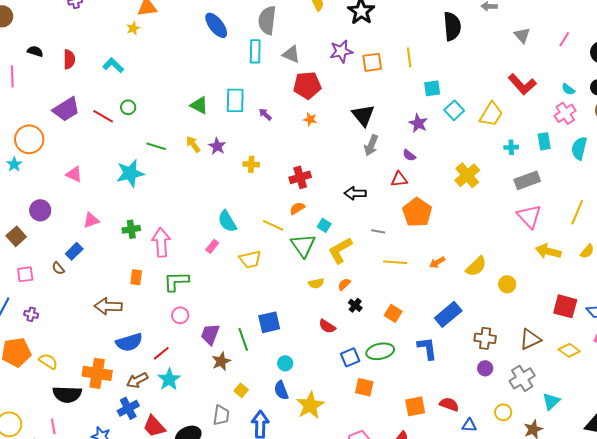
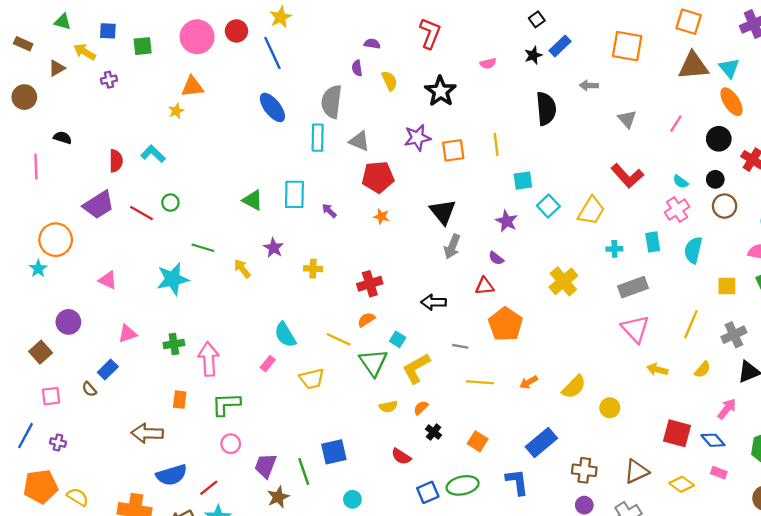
red semicircle: (69, 59) -> (116, 161), moved
yellow arrow: (193, 144) -> (242, 269), moved
yellow arrow: (548, 251) -> (657, 369), size x0.7

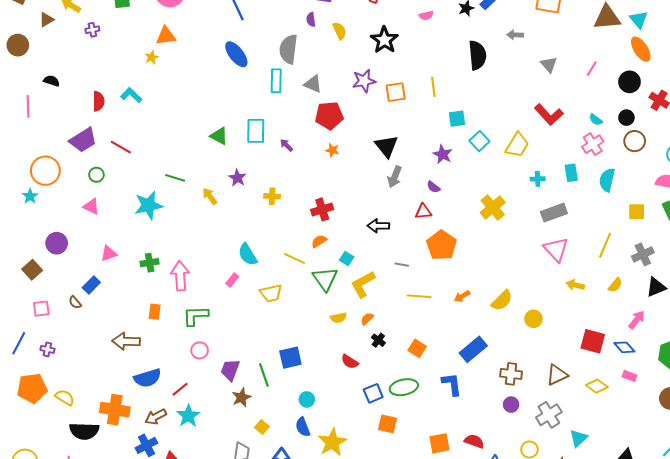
green circle: (170, 203) -> (96, 175), moved

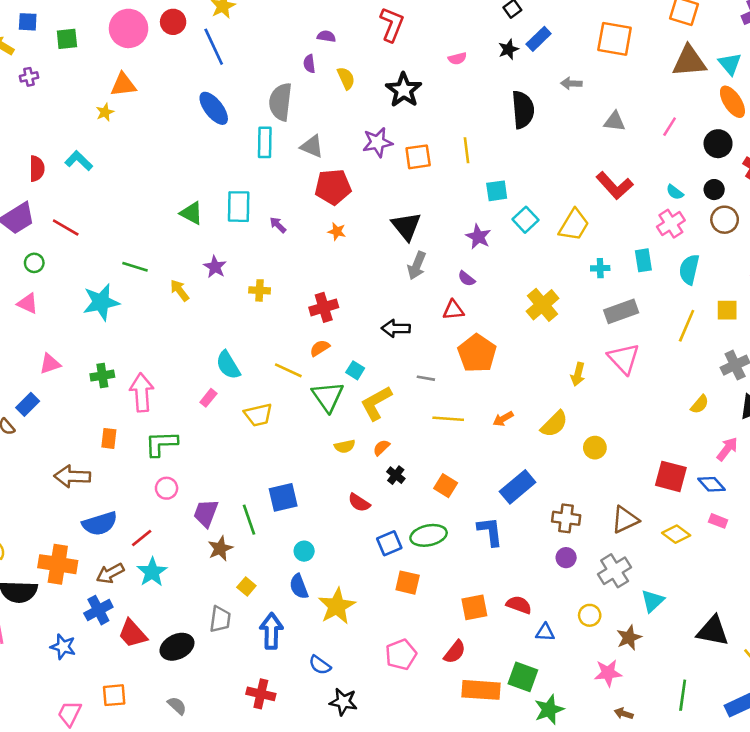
gray triangle: (549, 64) -> (615, 121), turned -42
yellow line: (605, 245) -> (687, 326), moved
yellow arrow: (575, 285) -> (578, 374), moved, turned -90

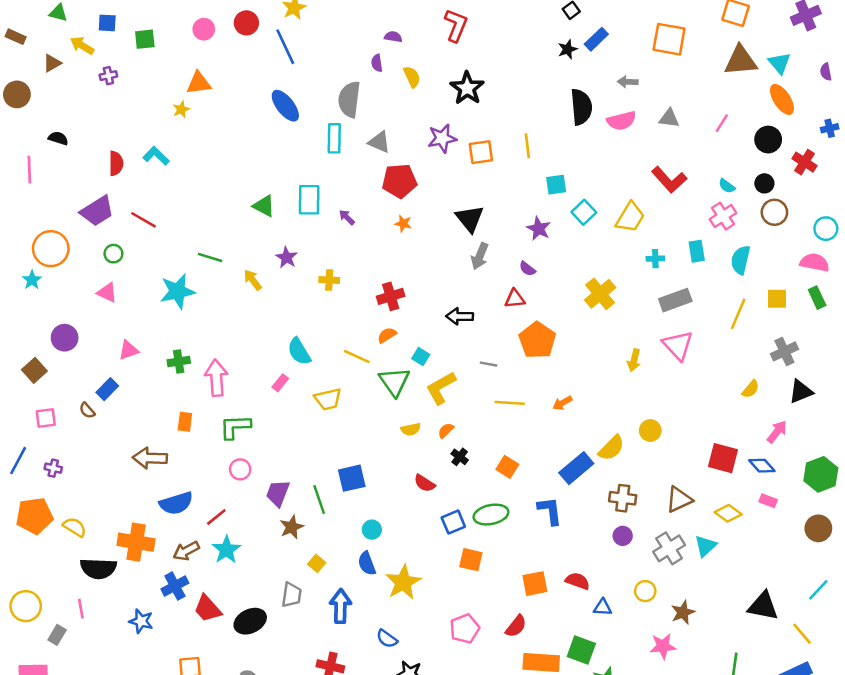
pink circle: (129, 28) -> (204, 29), size x0.6
pink semicircle: (457, 59) -> (621, 121), moved, size x1.6
yellow semicircle: (554, 424) -> (611, 448), moved
cyan triangle: (653, 601) -> (705, 546), moved

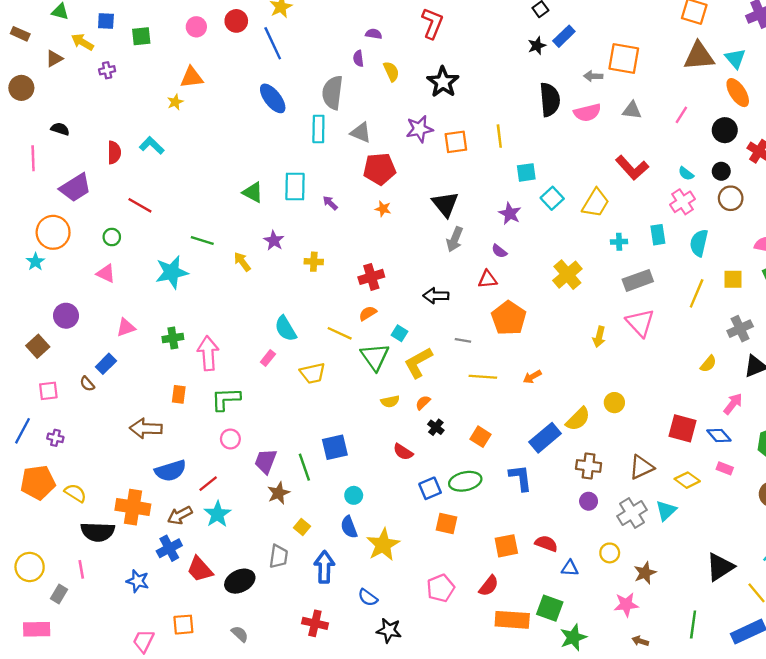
orange square: (669, 39) -> (624, 59), moved
purple trapezoid: (97, 211) -> (75, 188), moved
black triangle: (763, 606) -> (720, 567), turned -44

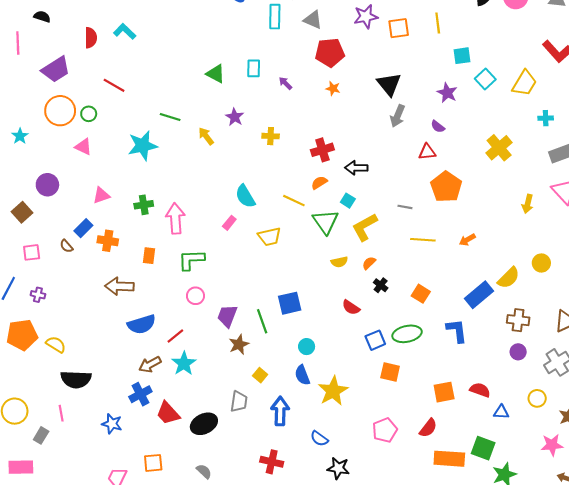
cyan rectangle: (295, 187) -> (254, 68), size x0.7
orange circle: (53, 232) -> (60, 111), moved
black arrow: (436, 296) -> (356, 168), moved
orange cross: (133, 507) -> (108, 241), moved, size x0.7

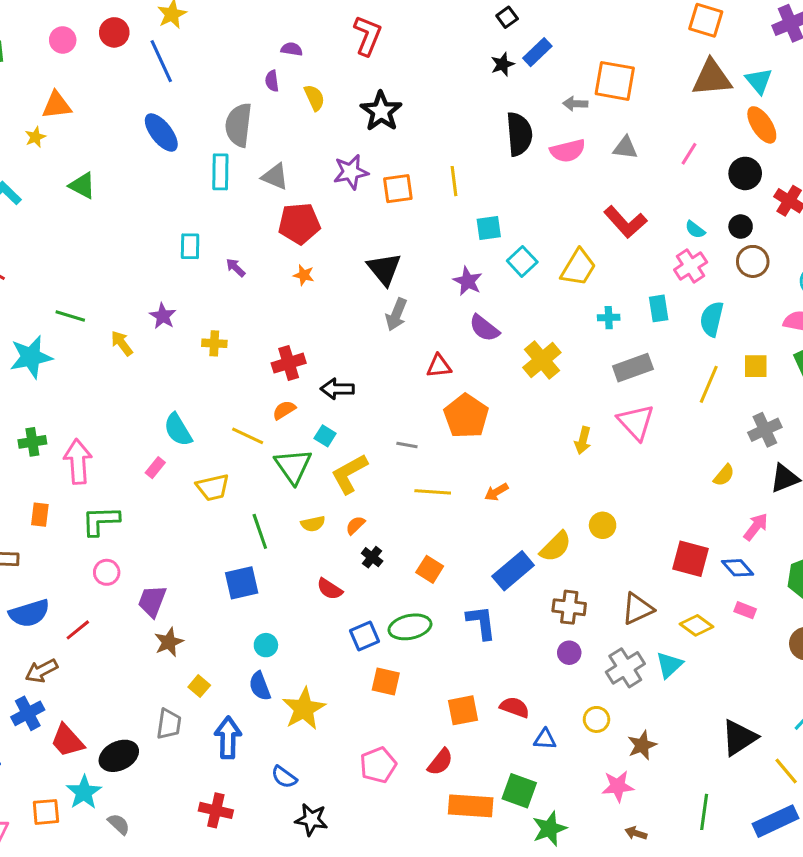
green triangle: (216, 74) -> (82, 186), moved
purple semicircle: (438, 127) -> (484, 328), moved, size x1.5
green line: (262, 321) -> (260, 531), moved
cyan star: (184, 363) -> (84, 792), moved

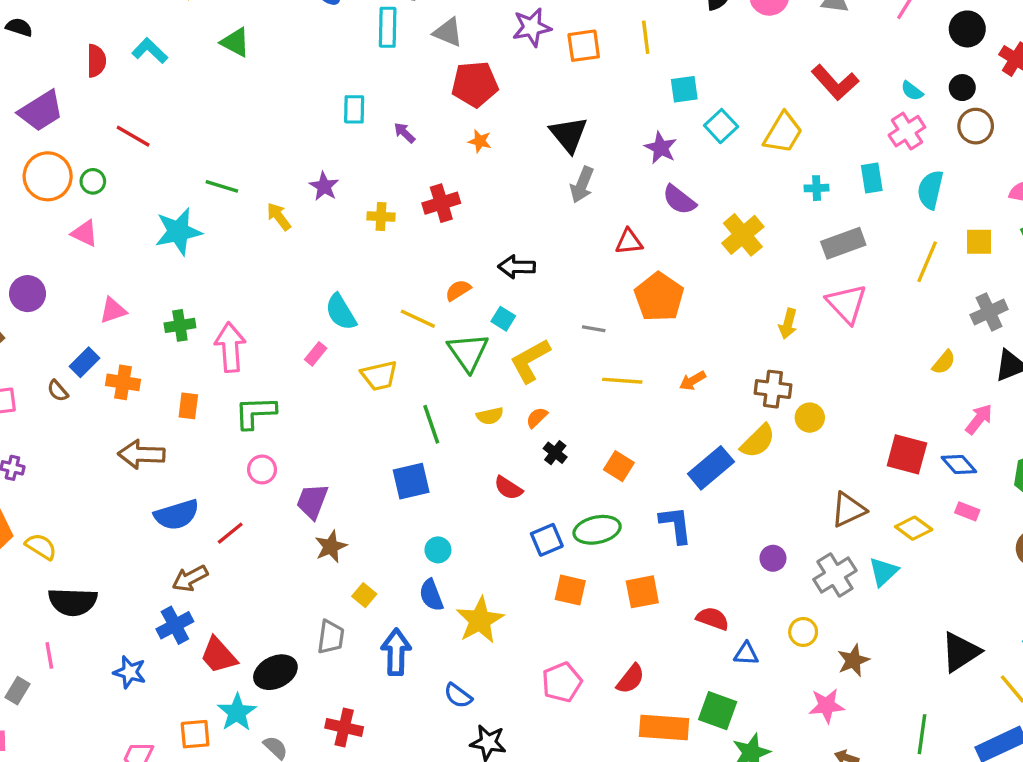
red cross: (289, 363) -> (441, 203), moved
brown cross: (569, 607) -> (773, 389), moved
orange square: (463, 710) -> (642, 592), moved
red cross: (216, 810) -> (344, 727), moved

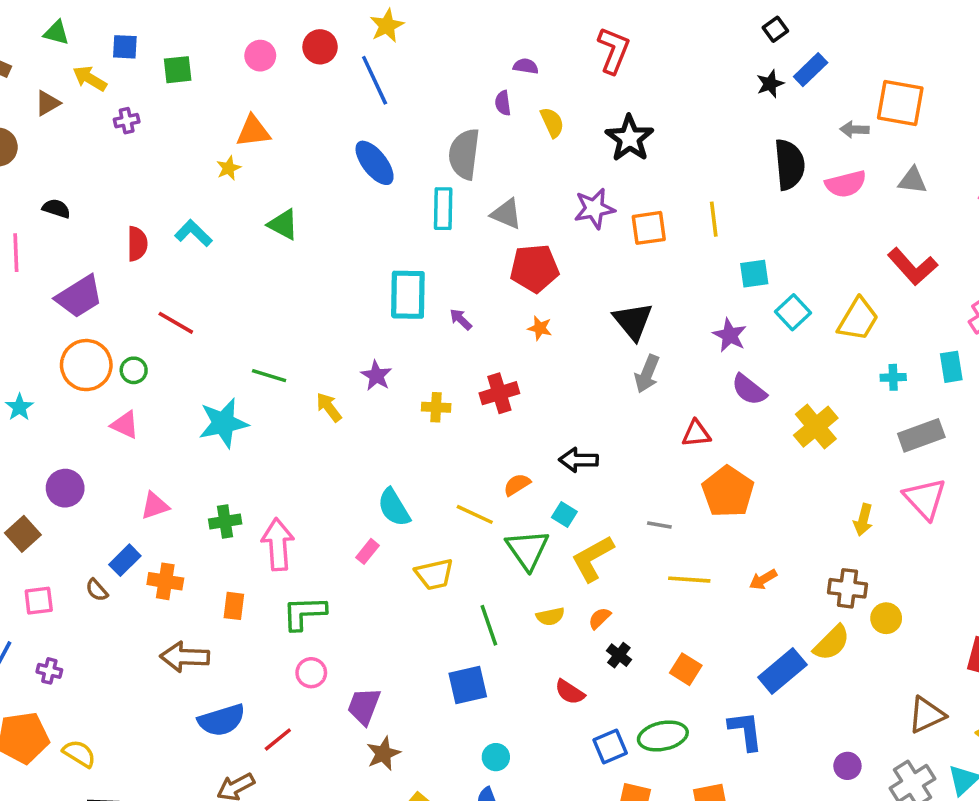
cyan rectangle: (354, 109) -> (408, 295), size x1.6

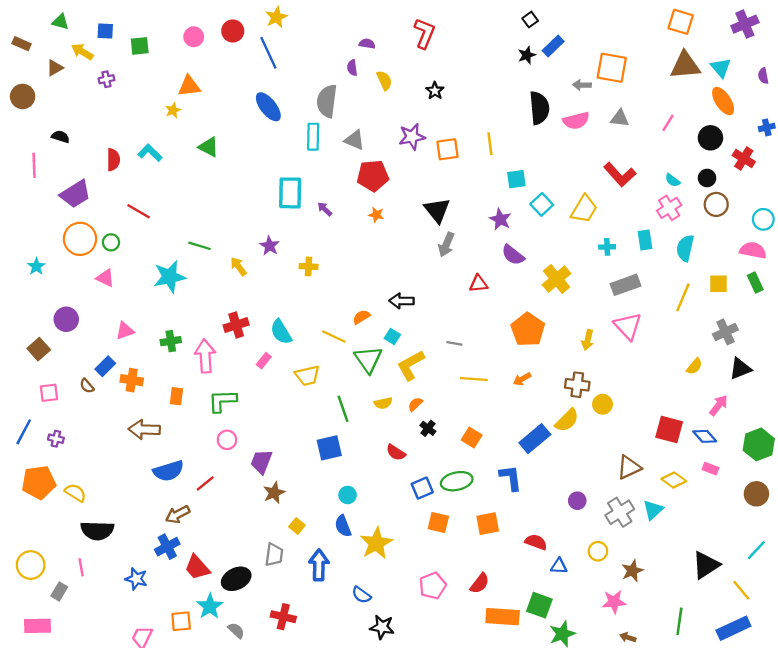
black star: (629, 138) -> (435, 91), size x0.6
red cross: (499, 393) -> (236, 325), moved
orange pentagon: (728, 492) -> (528, 330), moved

